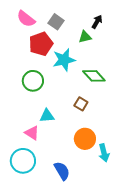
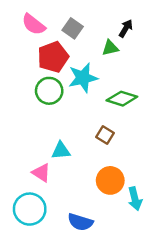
green diamond: (94, 76) -> (122, 99), turned -30
green circle: (33, 81) -> (49, 91), moved
blue semicircle: (62, 171) -> (80, 222), turned 138

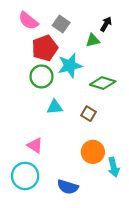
cyan triangle: (61, 151) -> (55, 107), moved

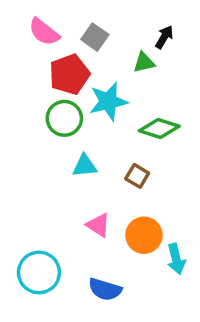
pink triangle: (35, 145) -> (98, 225), moved

